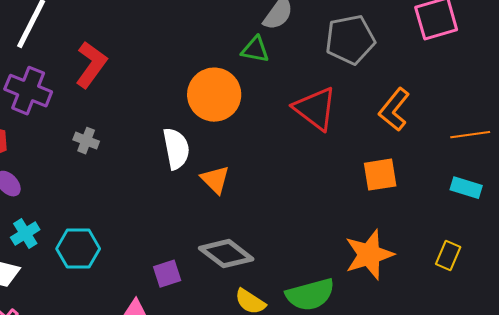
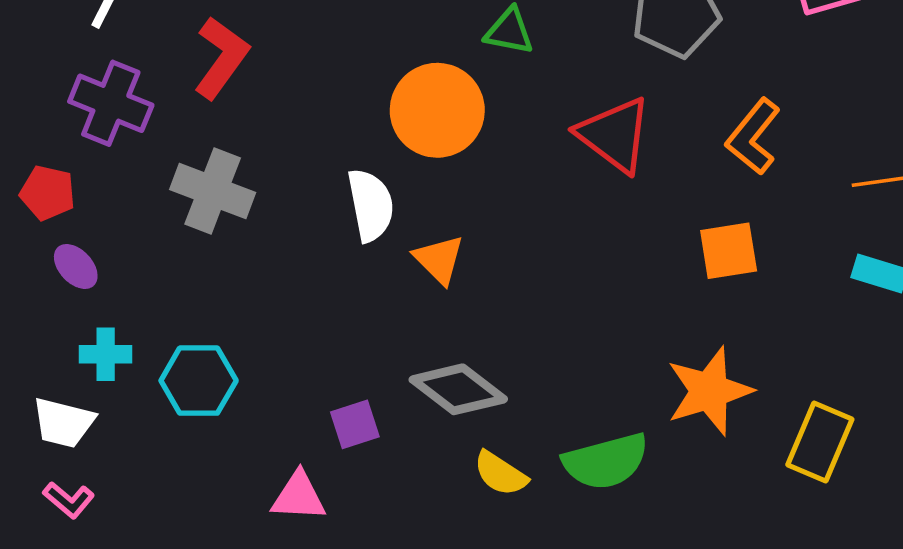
gray cross: (86, 141) -> (213, 191), size x1.8
cyan cross: (25, 234) -> (106, 354), turned 32
yellow rectangle: (448, 256) -> (820, 442), moved, size x1.5

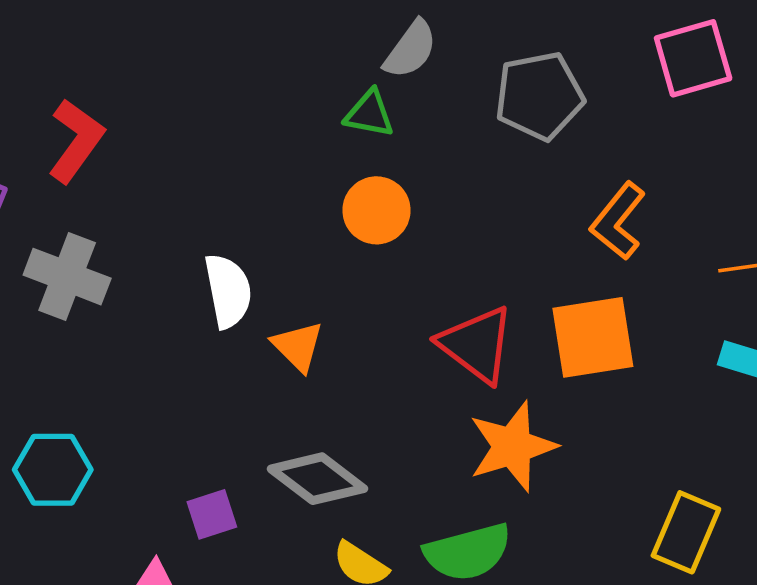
orange circle: (437, 110) -> (376, 210), moved, size x0.7
red triangle: (615, 135) -> (477, 345), moved
orange square: (729, 251) -> (593, 337), size x1.4
orange star: (709, 391) -> (512, 446), moved

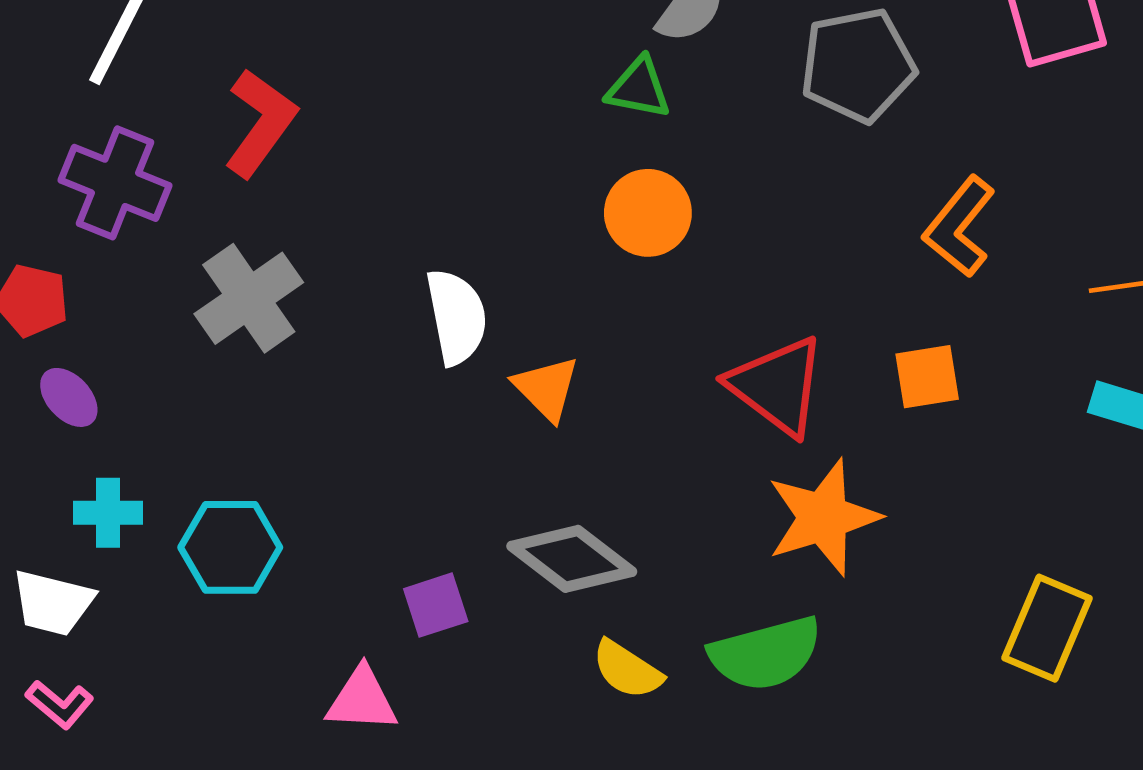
gray cross: (67, 277) -> (249, 298), turned 34
orange square: (593, 337) -> (927, 377), size x0.6

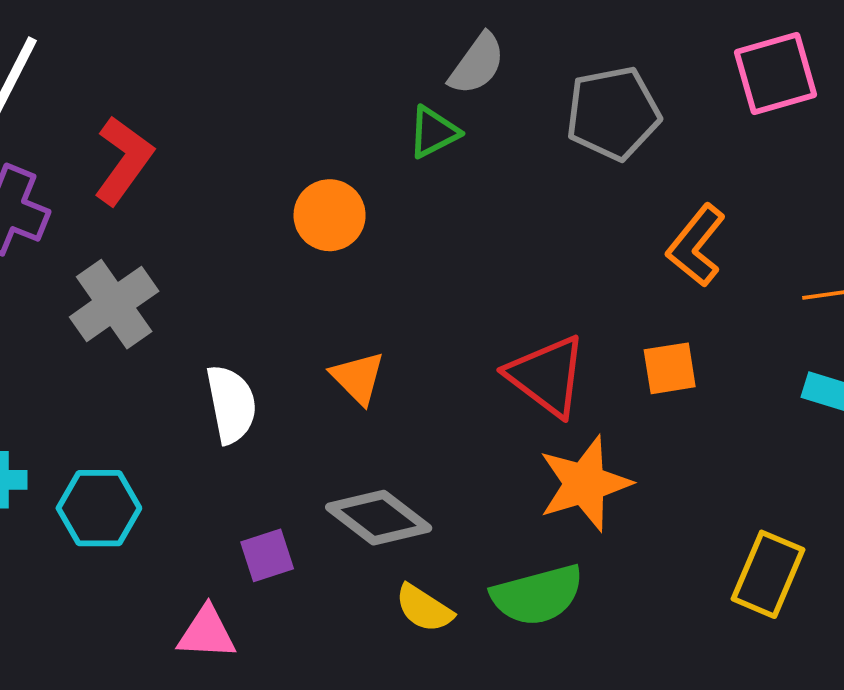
green triangle: (639, 88) -> (433, 132), turned -38
orange circle: (648, 213) -> (330, 215), moved
white semicircle: (456, 317) -> (231, 404), moved

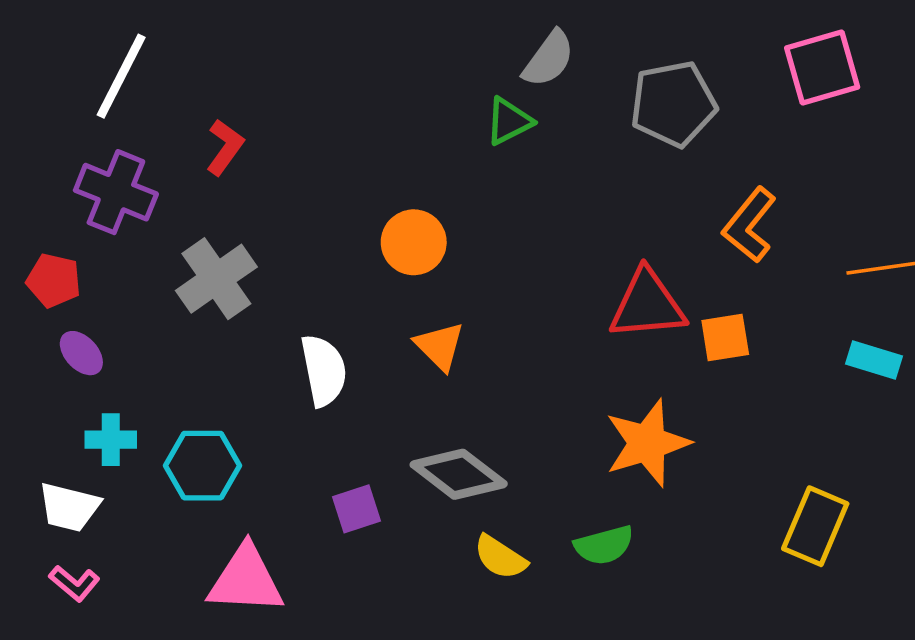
red L-shape: (124, 160) -> (225, 147), size x0.7
orange circle: (330, 215) -> (414, 242), moved
red triangle: (547, 376) -> (647, 305), moved, turned -42
green semicircle: (537, 595) -> (604, 545), size x0.7
pink triangle: (207, 633) -> (246, 580), moved, size x1.4

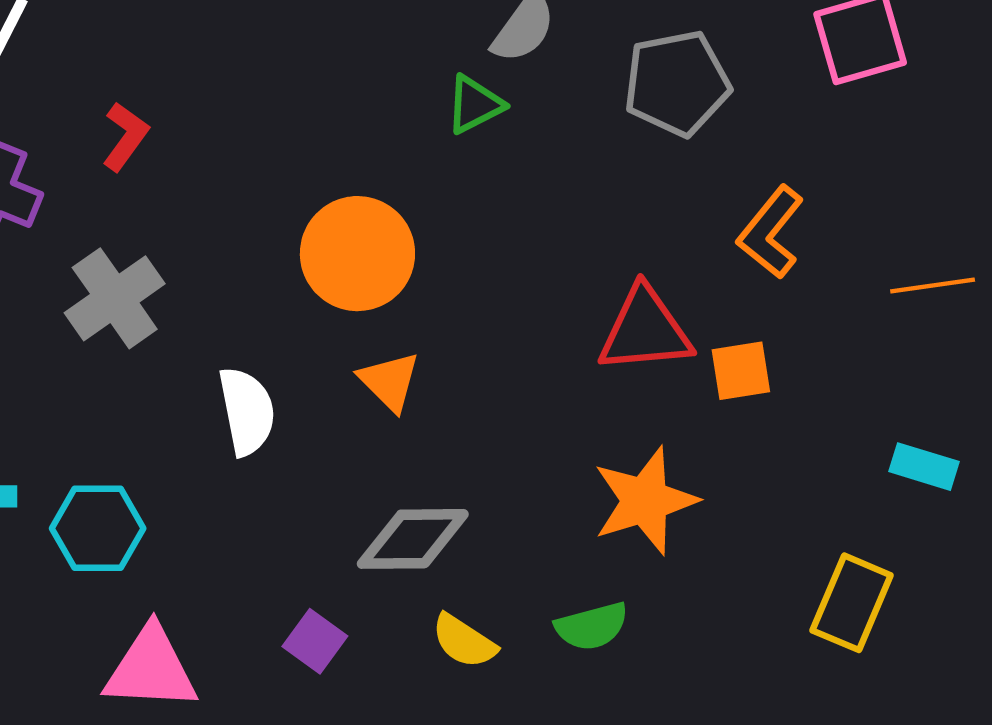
orange circle: (414, 242) -> (357, 254), size x1.4
cyan rectangle: (874, 360) -> (924, 467), moved
gray diamond: (459, 474) -> (413, 539), turned -38
purple square: (357, 509) -> (315, 641), moved, turned -36

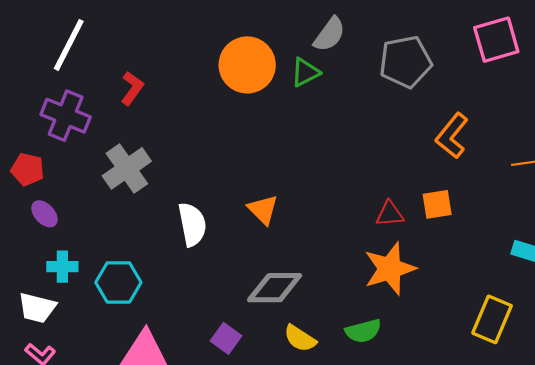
orange circle: (357, 254) -> (247, 65), moved
red triangle: (645, 330) -> (390, 214), moved, size x0.6

